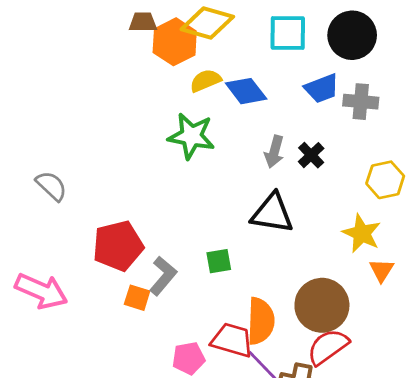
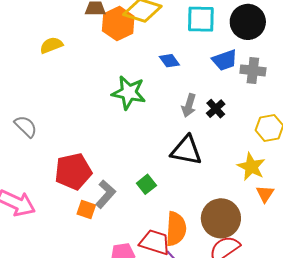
yellow semicircle: (205, 81) -> (51, 45), moved
blue diamond: (246, 91) -> (169, 61), size x0.7
green square: (219, 261) -> (146, 184), turned -30

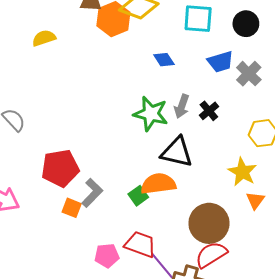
black circle: (248, 22) -> (246, 24), size x0.7
gray cross: (253, 70) -> (249, 74), turned 35
green star: (129, 93) -> (151, 114), moved
green square: (146, 184) -> (138, 196), moved
orange semicircle: (176, 229) -> (158, 184), moved, turned -104

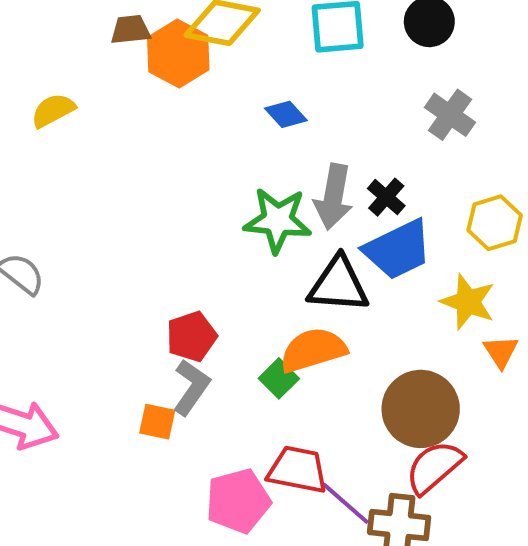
blue trapezoid: (220, 62) -> (398, 249), moved, size x1.4
gray arrow: (182, 106) -> (333, 197), size x1.4
red pentagon: (60, 168) -> (192, 336), moved, size x0.7
pink pentagon: (107, 256) -> (238, 501), size x1.4

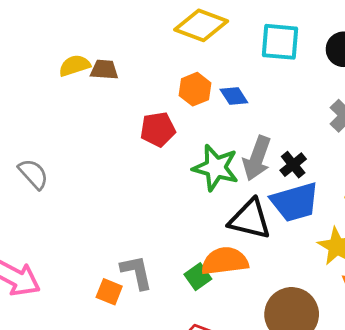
brown trapezoid: (131, 30) -> (104, 70), moved
orange hexagon: (178, 53) -> (195, 89), moved, size x0.7
red pentagon: (192, 336) -> (158, 129), moved
gray L-shape: (191, 387) -> (137, 272), turned -57

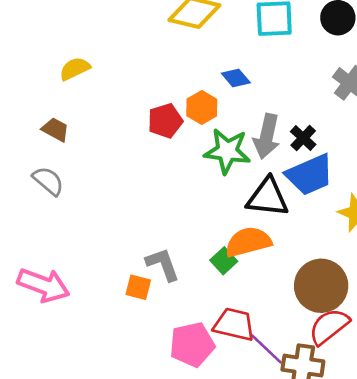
brown trapezoid: (104, 70) -> (55, 130), moved, turned 32
orange hexagon: (195, 89) -> (202, 108), moved

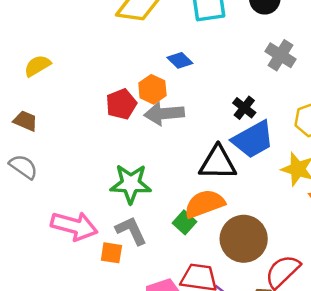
gray arrow: (267, 136) -> (164, 114), moved, turned 78
green star: (227, 151) -> (131, 184), moved
pink arrow: (43, 285) -> (74, 226), moved
brown circle: (321, 286) -> (244, 239), moved

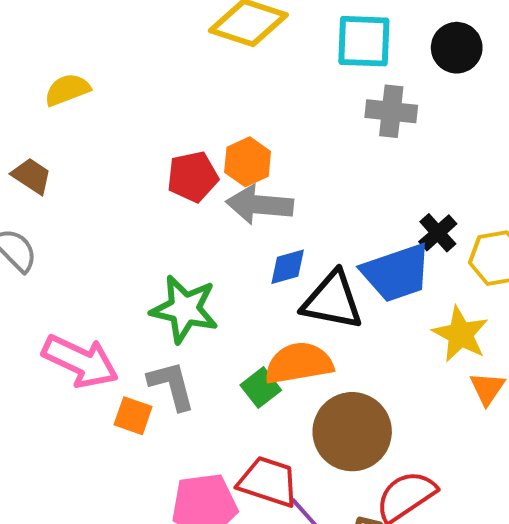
gray cross: (280, 55) -> (391, 111), moved, turned -36
blue diamond: (180, 60) -> (288, 267), moved, turned -70
black cross: (244, 108) -> (438, 233), moved

